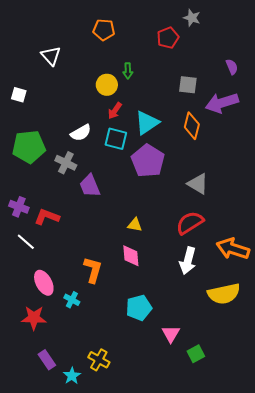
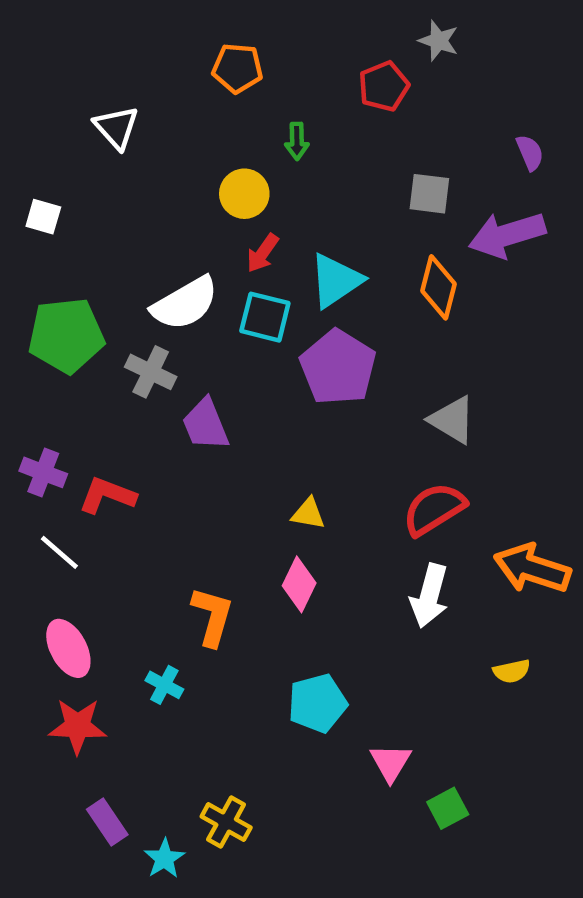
green arrow: (128, 71) -> (297, 141), moved
white semicircle: (81, 133) -> (185, 303), size x1.4
pink diamond: (131, 256) -> (299, 584), turned 30
pink ellipse: (44, 283) -> (68, 648), moved
yellow semicircle: (224, 294) -> (512, 671), size x0.5

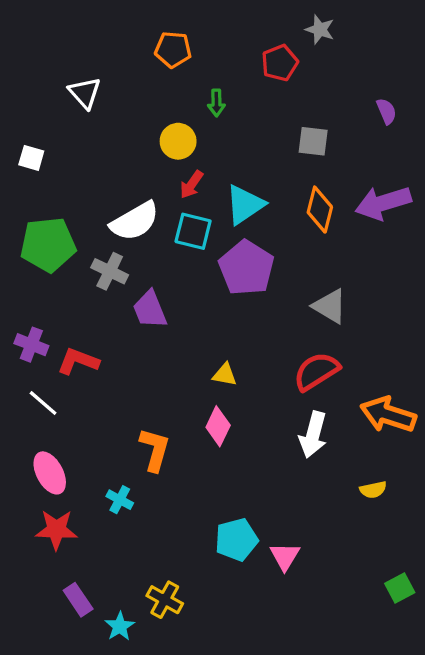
purple arrow: (507, 235) -> (383, 203), moved
cyan pentagon: (317, 703) -> (236, 540), moved
green square: (448, 808) -> (400, 588), moved

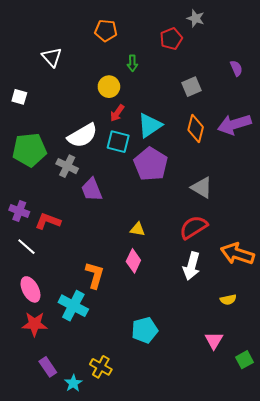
gray square: (313, 141) -> (192, 87), turned -30
cyan cross: (120, 500) -> (73, 306), size x1.8
pink triangle: (285, 556) -> (214, 340), moved

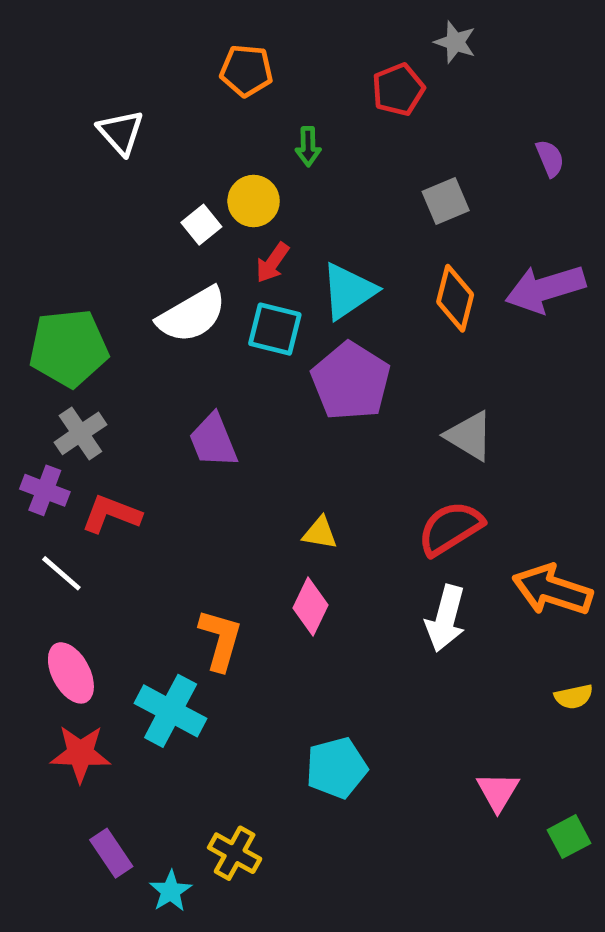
white square: (19, 97) -> (201, 225), moved, turned 35
gray cross: (67, 166) -> (80, 433), moved, turned 30
yellow semicircle: (228, 300) -> (574, 697), moved

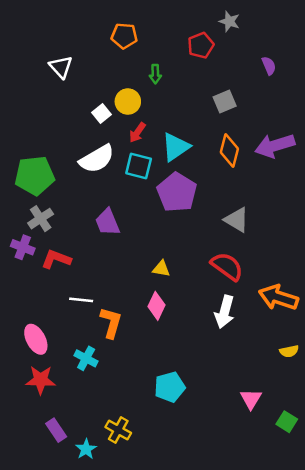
purple semicircle: (550, 158) -> (269, 66), moved
red semicircle: (450, 528) -> (227, 266), turned 68
white line: (61, 573) -> (81, 300), moved, turned -35
cyan cross: (171, 711) -> (86, 358), size x0.7
green square: (569, 837) -> (287, 422), turned -30

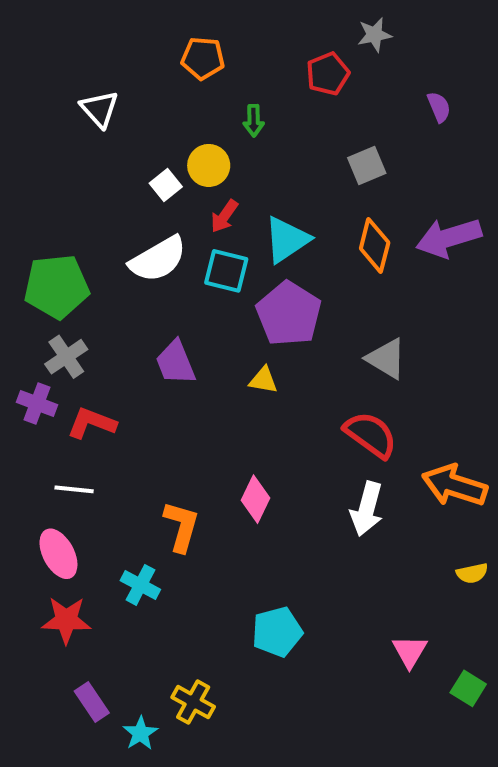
gray star: (229, 21) -> (375, 35), turned -30
yellow triangle: (161, 269) -> (263, 380), moved
white line: (81, 300) -> (74, 489), moved

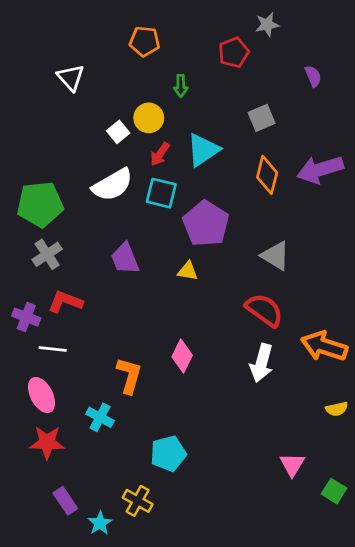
cyan triangle: (287, 240) -> (203, 150), moved
purple cross: (37, 404) -> (26, 317), moved
cyan pentagon: (277, 632) -> (168, 453), moved

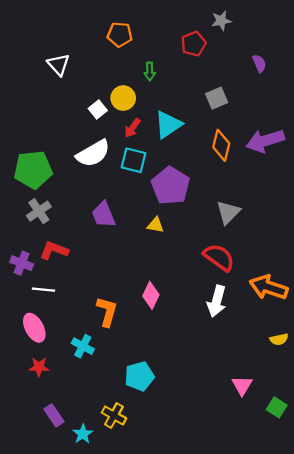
gray triangle: (275, 256) -> (228, 212), turned 44
red star: (47, 442) -> (39, 367), size x0.7

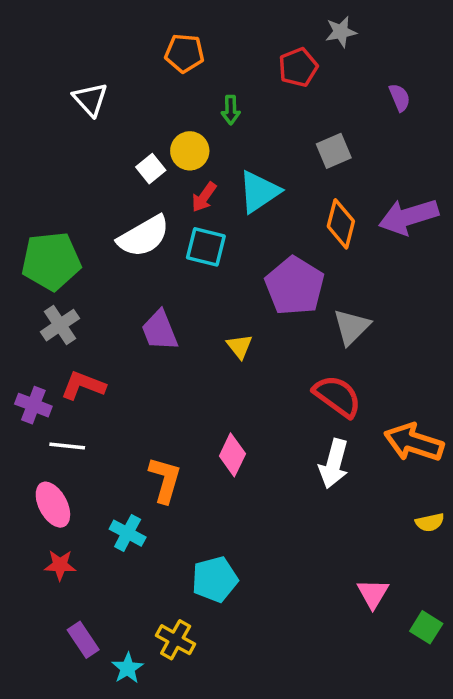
purple pentagon: (170, 186) -> (295, 286), moved
yellow triangle: (155, 225) -> (240, 346), turned 42

